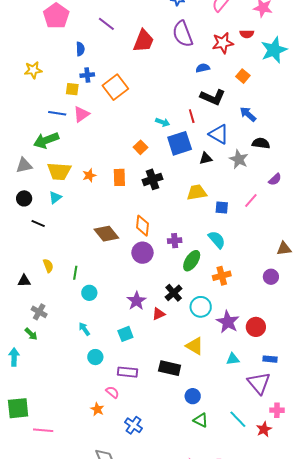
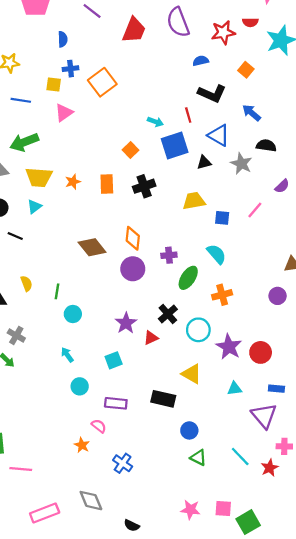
blue line: (57, 113) -> (21, 100), moved

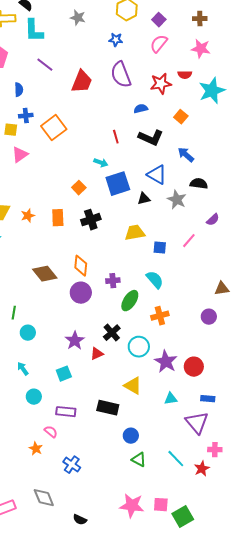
red line: (188, 115) -> (116, 137), moved
pink star: (190, 510) -> (132, 506), size x1.4

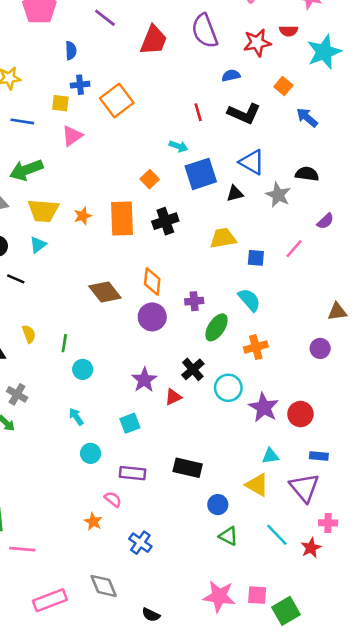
blue arrow: (186, 155) -> (307, 117), moved
orange rectangle: (58, 218) -> (122, 219), size x1.5
yellow triangle: (133, 386) -> (257, 485), moved

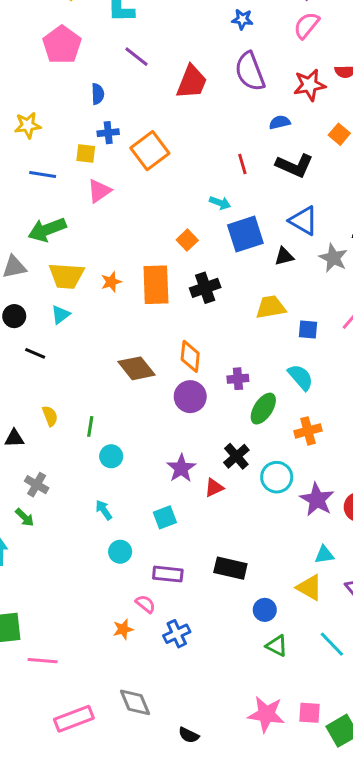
orange star: (93, 522) -> (123, 629), turned 30
blue cross: (140, 543) -> (177, 634), moved, turned 30

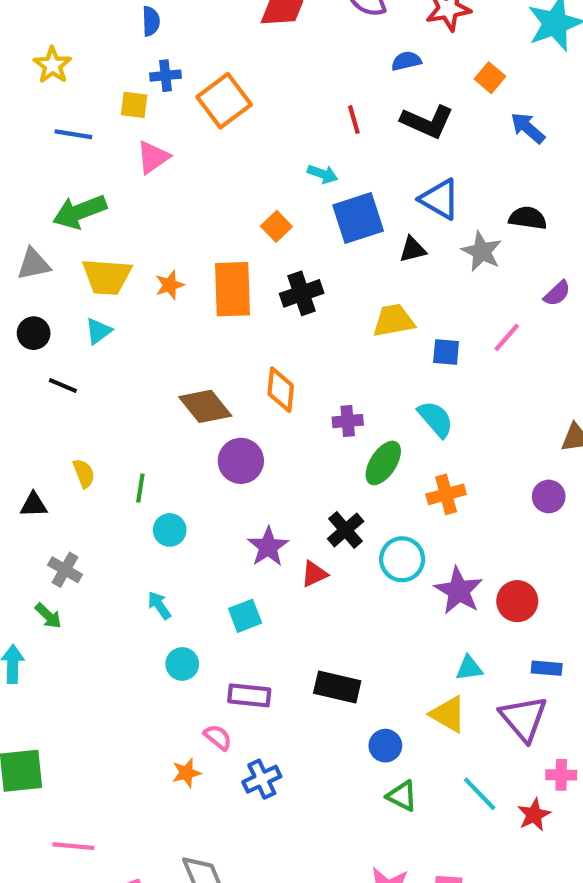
yellow star: (28, 125) -> (52, 65), turned -30
purple circle: (190, 397) -> (241, 461), moved
pink line: (43, 661) -> (73, 846), moved

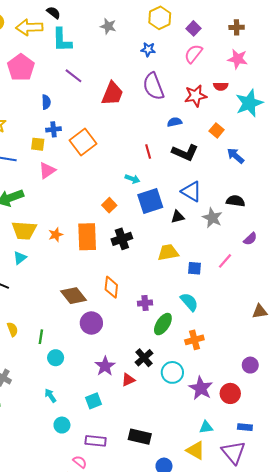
purple circle: (549, 496) -> (250, 365), moved

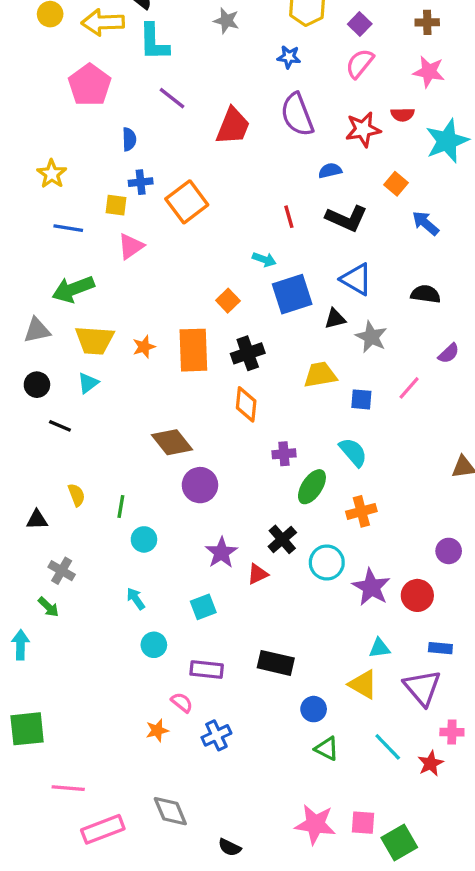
gray star: (212, 218) -> (371, 337), moved
orange diamond: (111, 287) -> (246, 404), moved

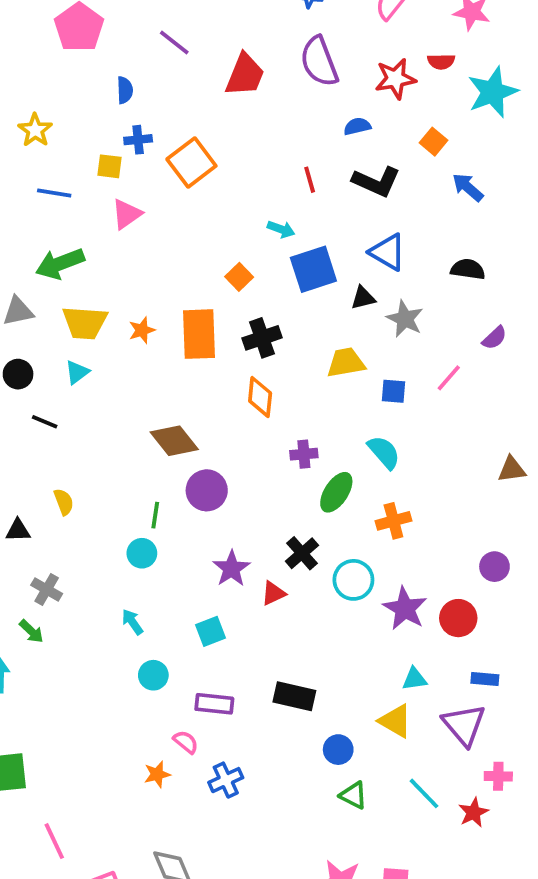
green line: (121, 506) -> (155, 515), moved
pink line: (68, 788) -> (54, 841), turned 60

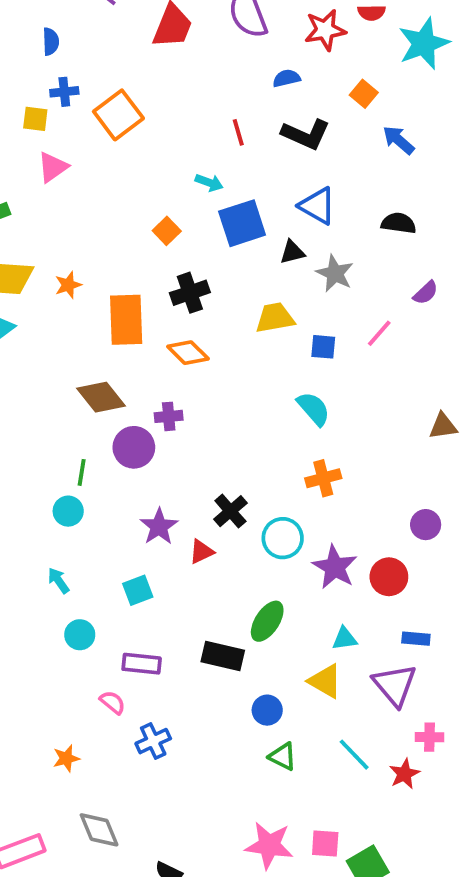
orange rectangle: (199, 334) -> (126, 320), moved
orange diamond: (260, 397) -> (188, 353), turned -51
purple cross: (304, 454) -> (169, 416), moved
green ellipse: (336, 492) -> (267, 621), moved
orange star: (157, 774) -> (66, 758), moved

